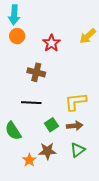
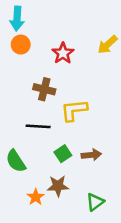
yellow L-shape: (76, 102) -> (74, 110), moved
green triangle: (78, 150) -> (95, 202), moved

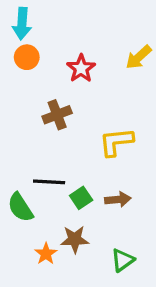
brown cross: (44, 89) -> (57, 115), turned -35
yellow L-shape: (74, 110) -> (116, 142), moved
black line: (38, 126) -> (49, 182), moved

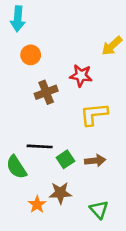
orange circle: (27, 57) -> (31, 55), moved
red star: (81, 68) -> (81, 76), moved, turned -30
green triangle: (123, 260) -> (99, 210), turned -36

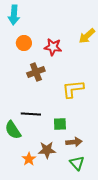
red star: (81, 76) -> (53, 47), moved
green square: (65, 159) -> (60, 124), moved, turned 32
brown arrow: (95, 161) -> (74, 142), moved

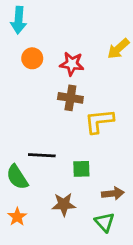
brown cross: (36, 72) -> (70, 98), moved, turned 30
brown arrow: (74, 142) -> (113, 194), moved
orange star: (29, 159) -> (17, 217), moved

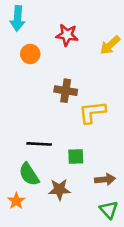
red star: (72, 64) -> (67, 35), moved
green semicircle: (17, 177) -> (29, 174), moved
green triangle: (105, 222) -> (109, 210), moved

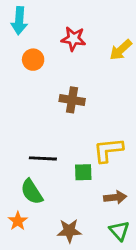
yellow L-shape: (92, 112) -> (108, 150), moved
brown star: (59, 190) -> (69, 231), moved

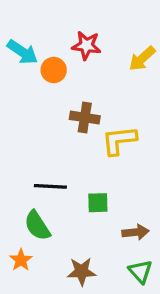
cyan arrow: (19, 21) -> (23, 52), moved, turned -60
orange circle: (33, 60) -> (54, 70), moved
yellow L-shape: (108, 150) -> (119, 140), moved

